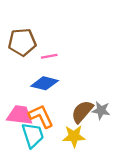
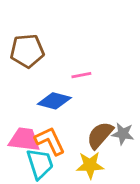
pink line: (49, 56) -> (81, 75), moved

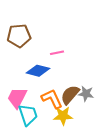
pink trapezoid: (24, 139) -> (17, 98), turned -70
orange L-shape: (50, 141) -> (52, 99), moved

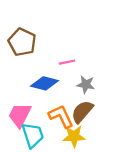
brown pentagon: (19, 36) -> (22, 42), turned 30
gray star: (86, 94) -> (86, 85), moved

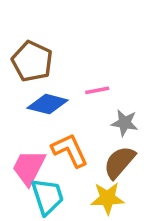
blue diamond: (45, 83) -> (48, 104), moved
orange L-shape: (61, 116) -> (70, 150), moved

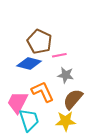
brown pentagon: (32, 61) -> (39, 42), moved
gray star: (125, 123) -> (66, 75), moved

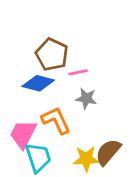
brown semicircle: (73, 99) -> (108, 152), moved

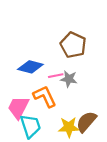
brown pentagon: (52, 55) -> (73, 45), moved
pink line: (78, 72) -> (56, 76), moved

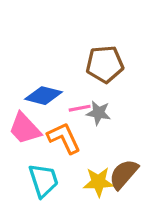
brown pentagon: (73, 45) -> (105, 64), turned -30
pink trapezoid: (18, 107) -> (25, 129), moved, turned -70

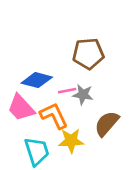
brown semicircle: (124, 174) -> (107, 124), moved
yellow star: (98, 182) -> (71, 141), moved

